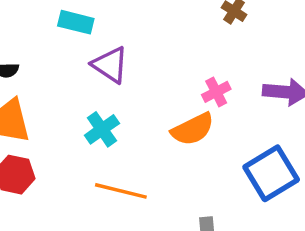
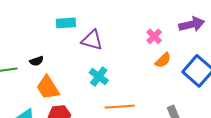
orange semicircle: (193, 129) -> (163, 60), moved, size x0.7

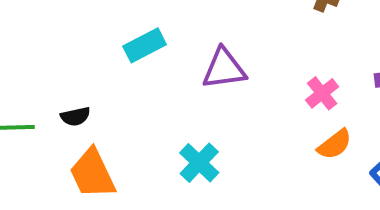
cyan rectangle: (66, 23) -> (145, 45), turned -30
purple triangle: (92, 40) -> (224, 69), moved, turned -30

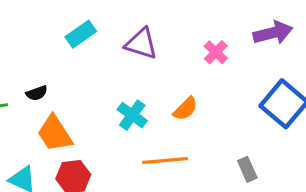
purple triangle: (224, 69) -> (141, 44), turned 32
orange semicircle: (335, 144) -> (185, 109), moved

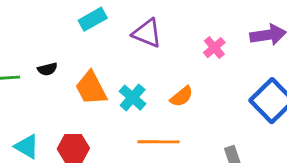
orange trapezoid: (55, 133) -> (91, 88), moved

